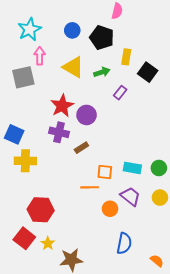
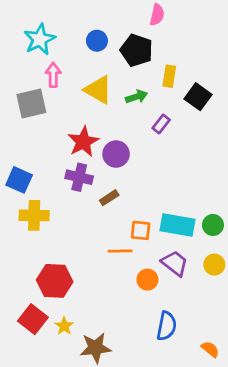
cyan rectangle: (132, 168) -> (177, 225), size x1.4

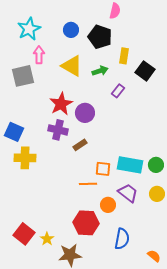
red hexagon: (55, 281) -> (86, 223), moved

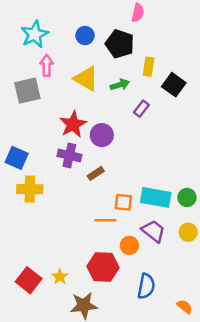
yellow star: (47, 239) -> (60, 277), moved

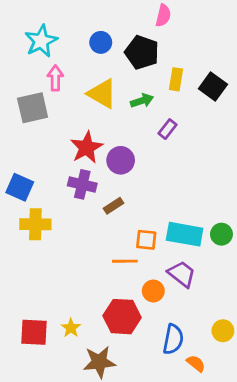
black square: (174, 85) -> (213, 86), moved
yellow circle: (188, 232) -> (223, 331), moved
red square: (29, 280) -> (34, 332), turned -35
orange semicircle: (185, 307) -> (196, 363), moved

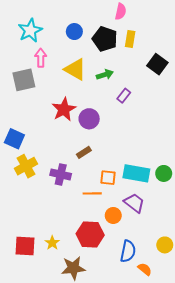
yellow rectangle: (176, 79) -> (130, 39), moved
purple cross: (82, 184) -> (61, 174), moved
yellow cross: (35, 224) -> (26, 166), turned -30

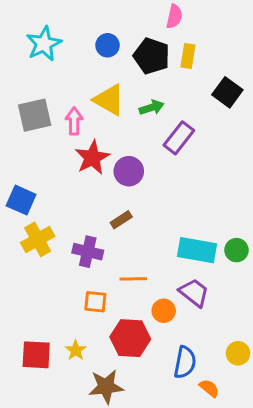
pink arrow: (41, 58) -> (74, 121), moved
purple rectangle: (124, 96) -> (179, 138), size x1.5
orange square: (108, 178) -> (95, 302), moved

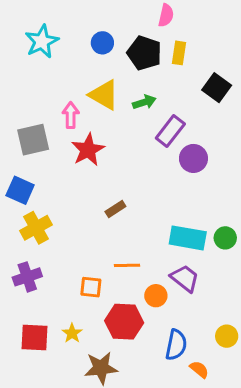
gray square: (35, 115) -> (33, 140), moved
purple circle: (129, 171) -> (193, 158), moved
purple cross: (88, 252) -> (27, 277), moved, turned -32

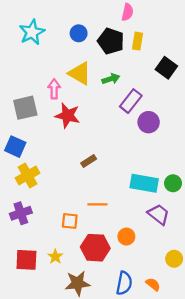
red star: (88, 150) -> (68, 116), turned -30
purple trapezoid: (185, 278) -> (159, 214), moved
orange circle: (156, 296) -> (126, 237), moved
blue semicircle: (176, 345) -> (124, 283), moved

